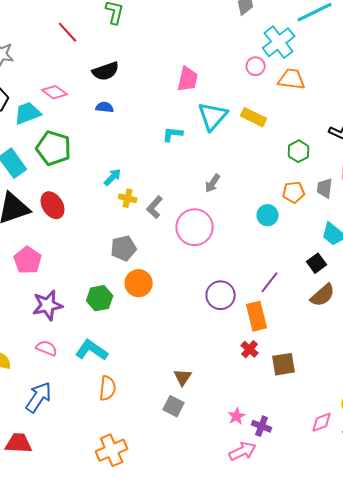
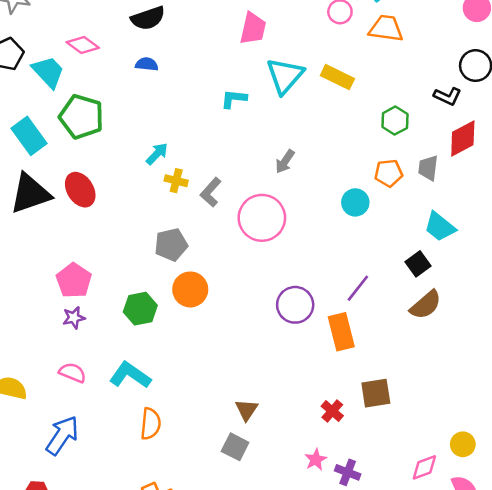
cyan trapezoid: (28, 113) -> (48, 72), turned 68
pink pentagon: (28, 260) -> (74, 280), moved
purple star: (48, 305) -> (74, 318), size x0.6
red cross: (250, 349) -> (332, 411), moved

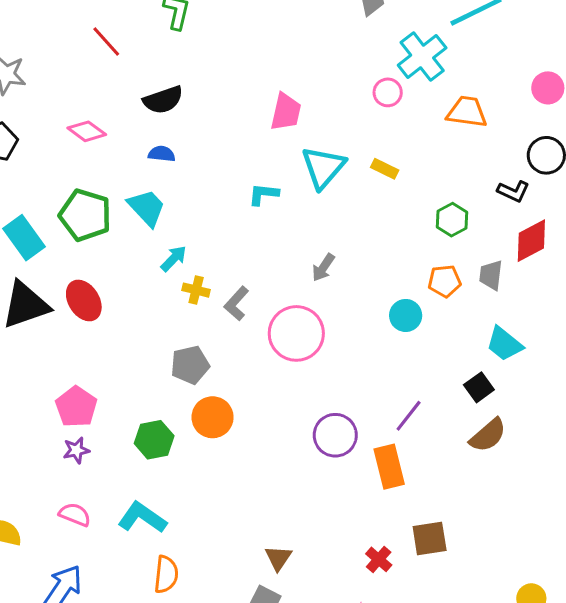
orange trapezoid: (386, 28) -> (467, 112), moved
cyan trapezoid: (48, 72) -> (147, 208), moved
yellow rectangle: (337, 77) -> (385, 169), size x0.7

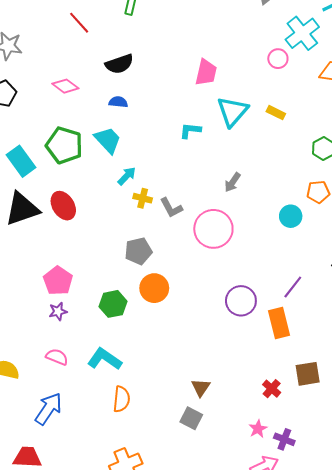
gray L-shape: (236, 303) -> (171, 208), turned -70

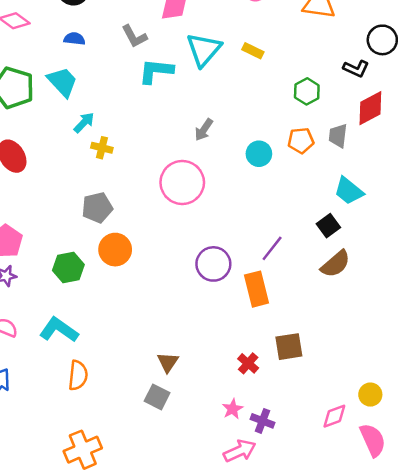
cyan L-shape: (190, 131) -> (156, 71), size x1.4
gray L-shape: (171, 208) -> (134, 36), moved
cyan circle: (291, 216) -> (259, 154), moved

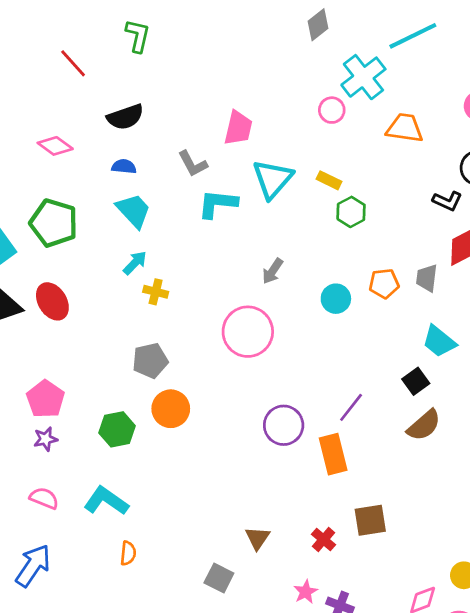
cyan trapezoid: (62, 82) -> (134, 211), moved
green hexagon: (307, 91) -> (351, 212), moved
brown triangle: (168, 362) -> (257, 538), moved
orange semicircle: (78, 375) -> (128, 553), size x0.7

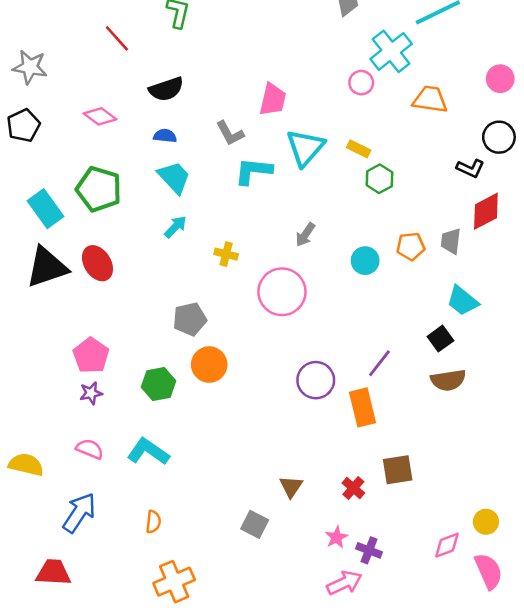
yellow cross: (156, 292) -> (226, 254), moved
brown semicircle: (424, 425) -> (448, 380), turned 32
orange semicircle: (128, 553) -> (153, 522), moved

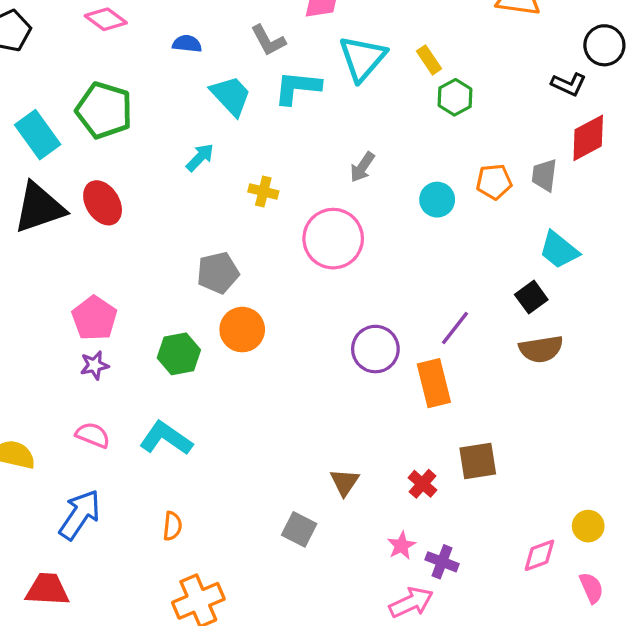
yellow rectangle: (359, 149) -> (429, 60), turned 30
cyan trapezoid: (174, 177) -> (231, 96), moved
pink semicircle: (489, 571) -> (591, 588), size x0.7

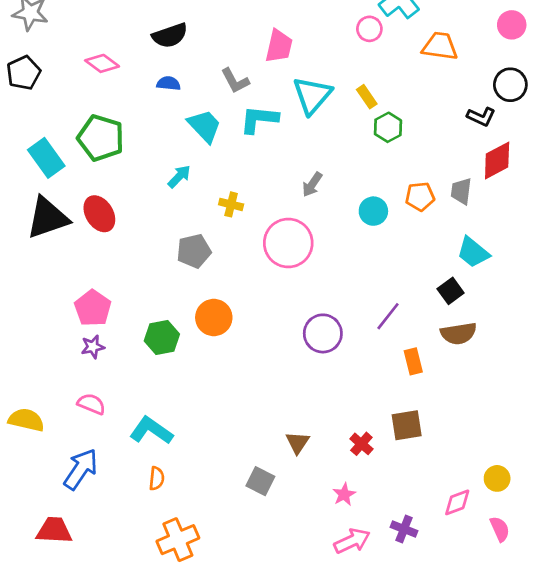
gray pentagon: (218, 273) -> (194, 251), moved
orange rectangle: (434, 383) -> (413, 361), moved, size x0.7
cyan L-shape: (166, 438) -> (151, 431), moved
purple cross: (442, 562) -> (404, 529), moved

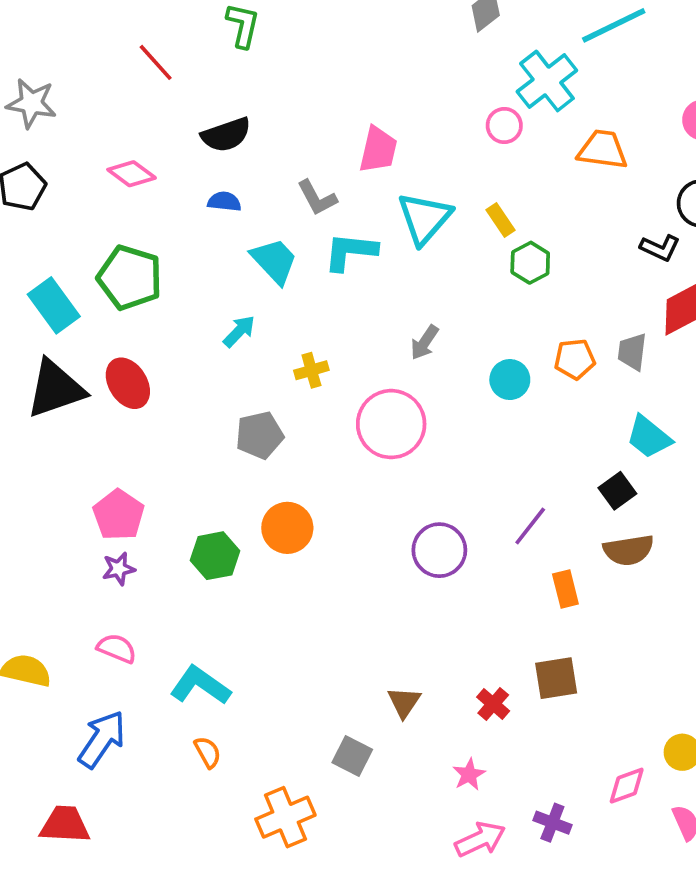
yellow cross: (231, 204) -> (311, 370), turned -30
orange semicircle: (157, 478) -> (208, 752), turned -35
orange cross: (178, 540) -> (285, 817), moved

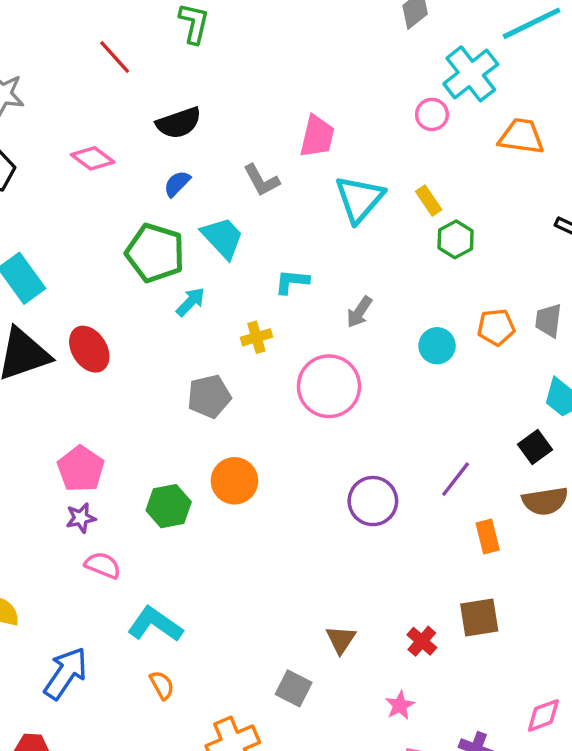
blue semicircle: (224, 202) -> (177, 184), turned -52
cyan L-shape: (350, 252) -> (292, 282), moved, size x0.7
green pentagon: (130, 278) -> (155, 253), moved
pink semicircle: (117, 648) -> (103, 565), moved

